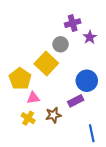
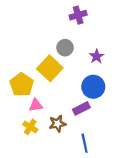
purple cross: (73, 23) -> (78, 15), moved
purple star: (90, 37) -> (97, 56), moved
blue line: (92, 133) -> (85, 143), moved

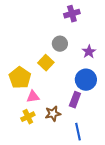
yellow square: (50, 68) -> (46, 63), size x0.7
purple rectangle: (81, 108) -> (75, 100), turned -42
yellow cross: (30, 127) -> (28, 117), turned 32

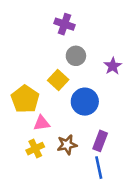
purple cross: (72, 14) -> (64, 24), moved, turned 35
blue circle: (86, 80) -> (85, 102), moved
purple rectangle: (75, 100) -> (100, 141), moved

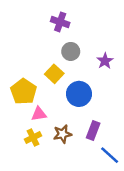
blue line: (99, 168) -> (110, 155), moved, turned -36

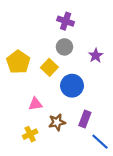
purple cross: (60, 22) -> (66, 21), moved
yellow pentagon: (24, 92) -> (18, 62), moved
yellow cross: (33, 138) -> (30, 134), moved

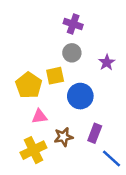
yellow pentagon: (18, 62) -> (29, 85), moved
yellow square: (49, 67) -> (55, 76), turned 35
yellow cross: (30, 134) -> (33, 150), size x1.5

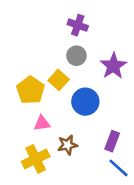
purple star: (107, 62) -> (113, 66), size x1.5
yellow square: (55, 76) -> (59, 80), turned -36
purple rectangle: (95, 133) -> (112, 141), moved

